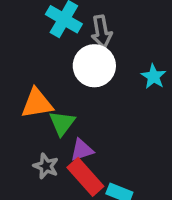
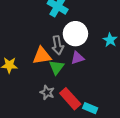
gray arrow: (102, 32) -> (58, 45), moved
purple triangle: (82, 150) -> (78, 58), moved

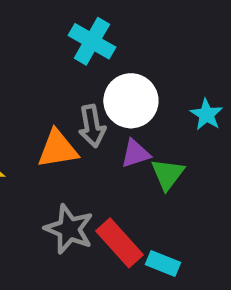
green triangle: (57, 67) -> (168, 174), moved
gray star: (47, 92) -> (69, 229), size x1.5

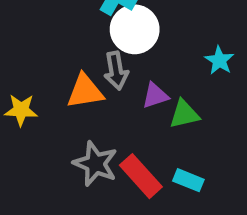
white circle: (131, 101) -> (135, 29), moved
green triangle: (168, 174) -> (184, 114), turned 40
cyan rectangle: (163, 263) -> (188, 180), moved

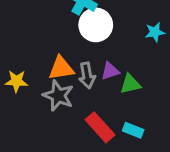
cyan star: (219, 60) -> (155, 32), moved, turned 30
gray arrow: (116, 71) -> (87, 75), moved
gray star: (95, 164) -> (58, 96), moved

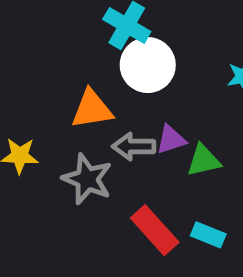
orange triangle: (61, 68) -> (92, 109), moved
gray arrow: (87, 75) -> (134, 146), turned 100

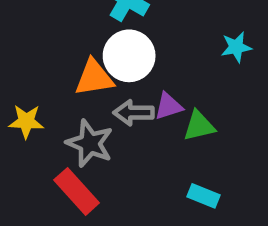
white circle: (148, 65) -> (129, 56), moved
red rectangle: (155, 230) -> (77, 191), moved

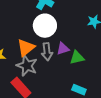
orange triangle: (94, 78) -> (26, 48), moved, turned -30
gray arrow: (133, 113) -> (47, 52), turned -96

